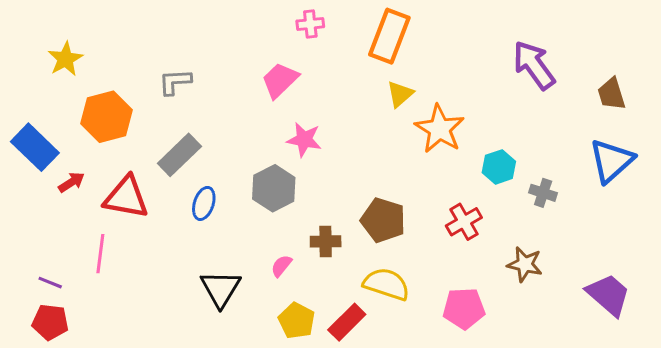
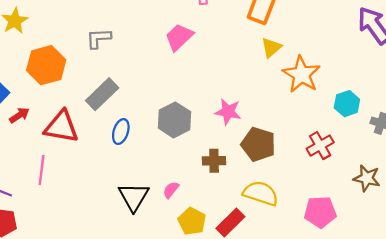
pink star: (304, 140) -> (228, 112), moved
pink semicircle: (281, 266) -> (171, 190), moved

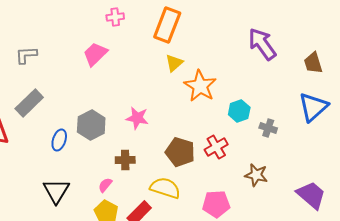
blue ellipse: (121, 132) -> (59, 140), moved
brown pentagon: (258, 144) -> (180, 152), moved
pink semicircle: (171, 190) -> (105, 185), moved

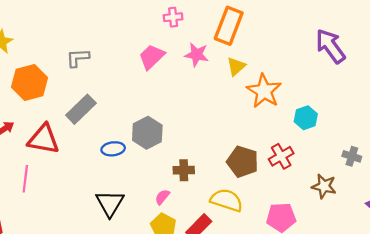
pink star: (137, 118) -> (197, 55), moved
gray cross: (268, 128) -> (352, 156), moved
blue ellipse: (59, 140) -> (113, 149), turned 65

